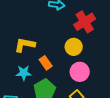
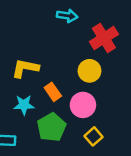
pink circle: (80, 72) -> (83, 105), moved

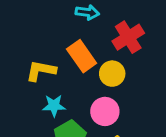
orange rectangle: (53, 92) -> (82, 56), moved, size x1.5
cyan star: (24, 105) -> (54, 106), moved

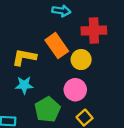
red cross: (128, 37) -> (94, 31), turned 30
cyan star: (54, 106) -> (24, 85), moved

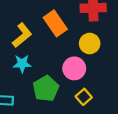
yellow L-shape: (24, 57) -> (22, 35), turned 130
yellow circle: (81, 60) -> (90, 43), moved

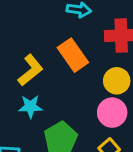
pink circle: (74, 68) -> (112, 113), moved

